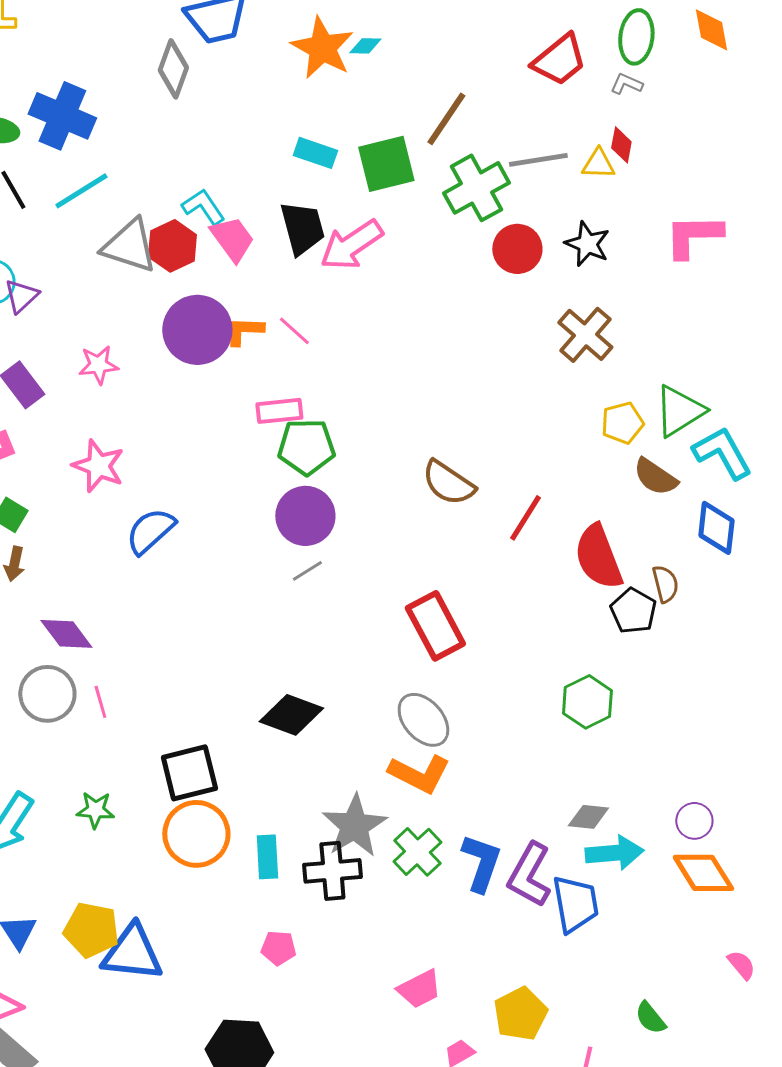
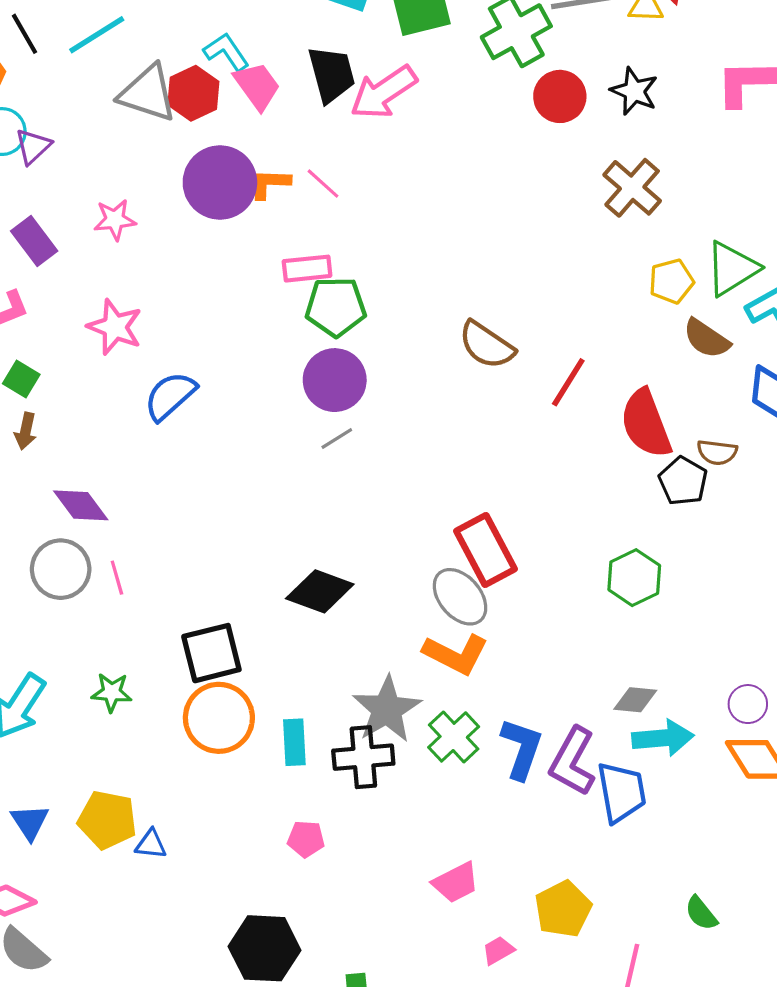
brown semicircle: (665, 584) -> (717, 452), turned 111
red rectangle: (435, 626) -> (486, 550), moved
blue triangle: (132, 953) -> (151, 844), size x0.5

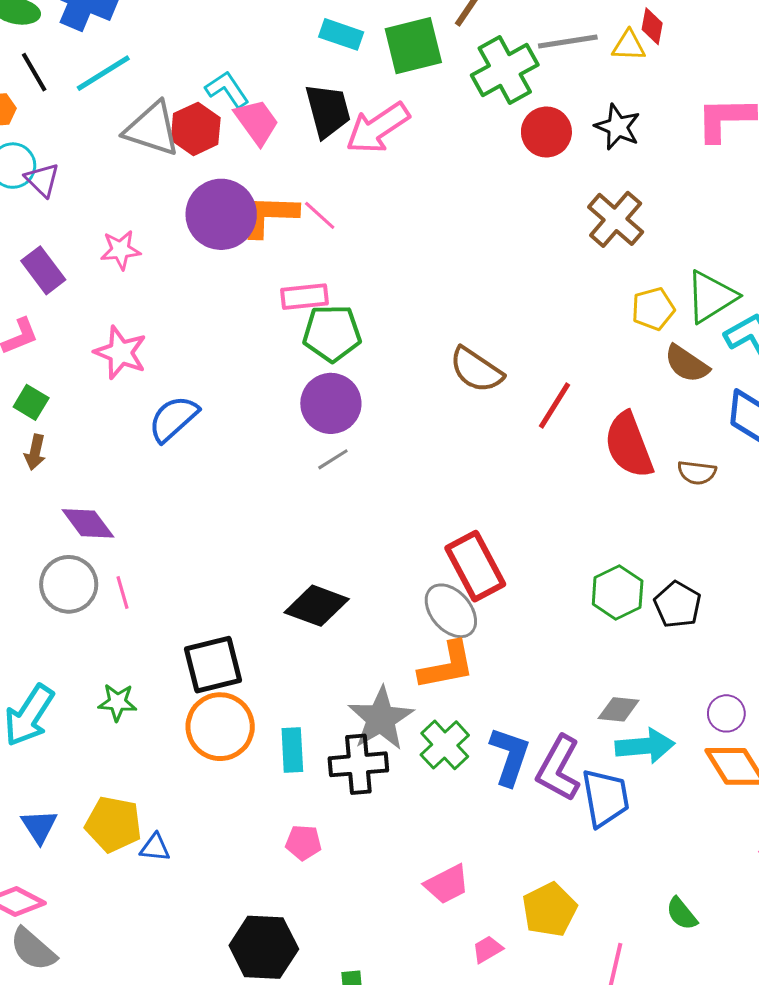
purple triangle: (33, 146) -> (42, 180), turned -33
orange L-shape: (270, 184) -> (269, 215), size x1.5
black pentagon: (683, 481) -> (678, 605), moved
orange L-shape: (456, 654) -> (447, 666), turned -38

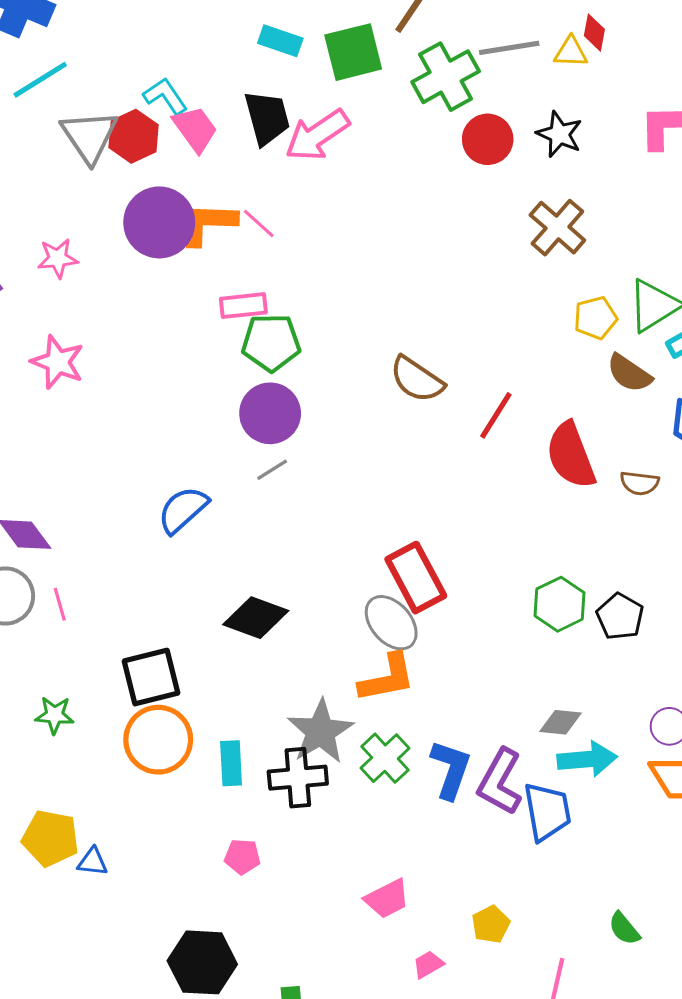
gray triangle: (152, 129) -> (89, 136), turned 38
blue semicircle: (173, 419) -> (183, 510), moved
yellow pentagon: (549, 910) -> (491, 924), size x0.7

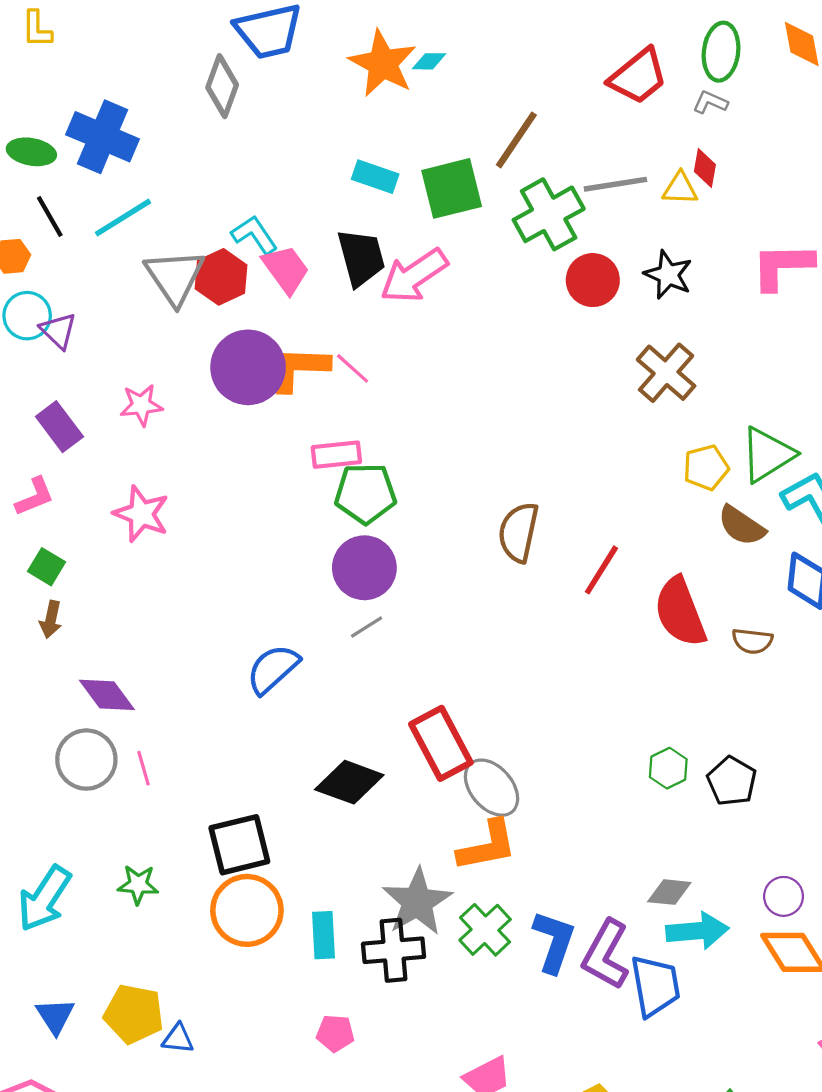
brown semicircle: (417, 379) -> (518, 532), turned 68
red rectangle: (416, 578) -> (441, 743), moved
green hexagon: (559, 604) -> (668, 768), size x0.7

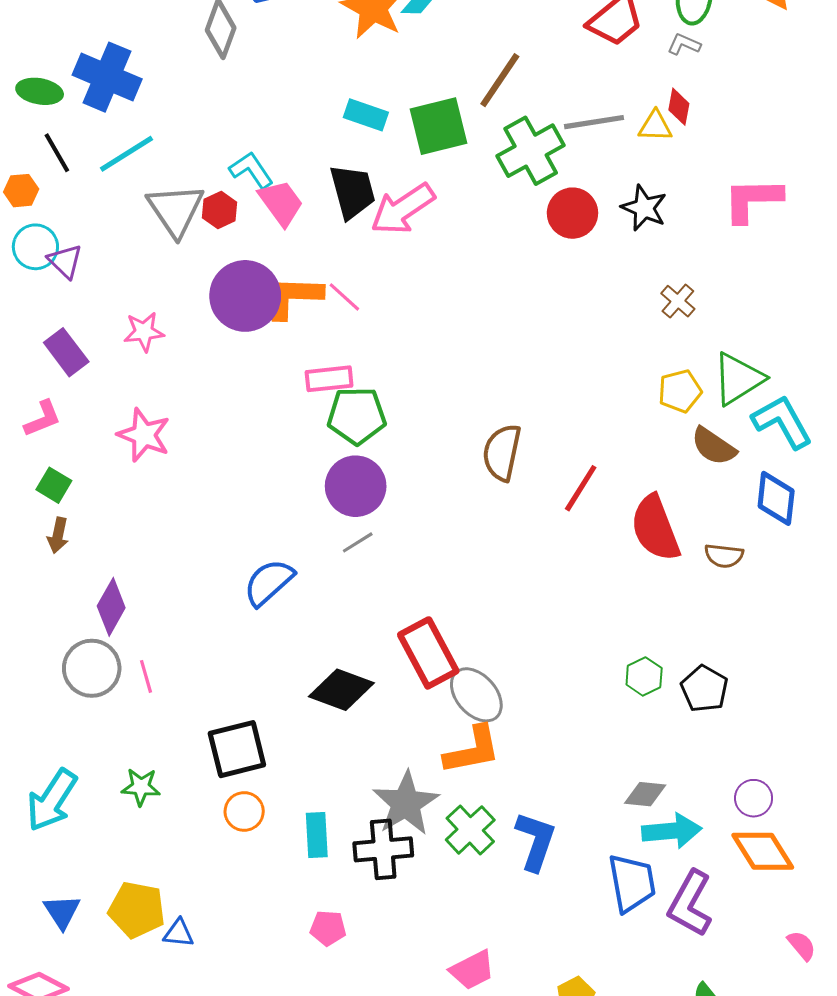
red hexagon: (221, 277) -> (220, 210), size x0.7
brown cross: (666, 373) -> (678, 301), moved, size x0.6
purple diamond: (107, 695) -> (111, 607), turned 66
orange circle: (247, 910) -> (244, 811), size x0.6
purple L-shape: (606, 955) -> (690, 904), moved

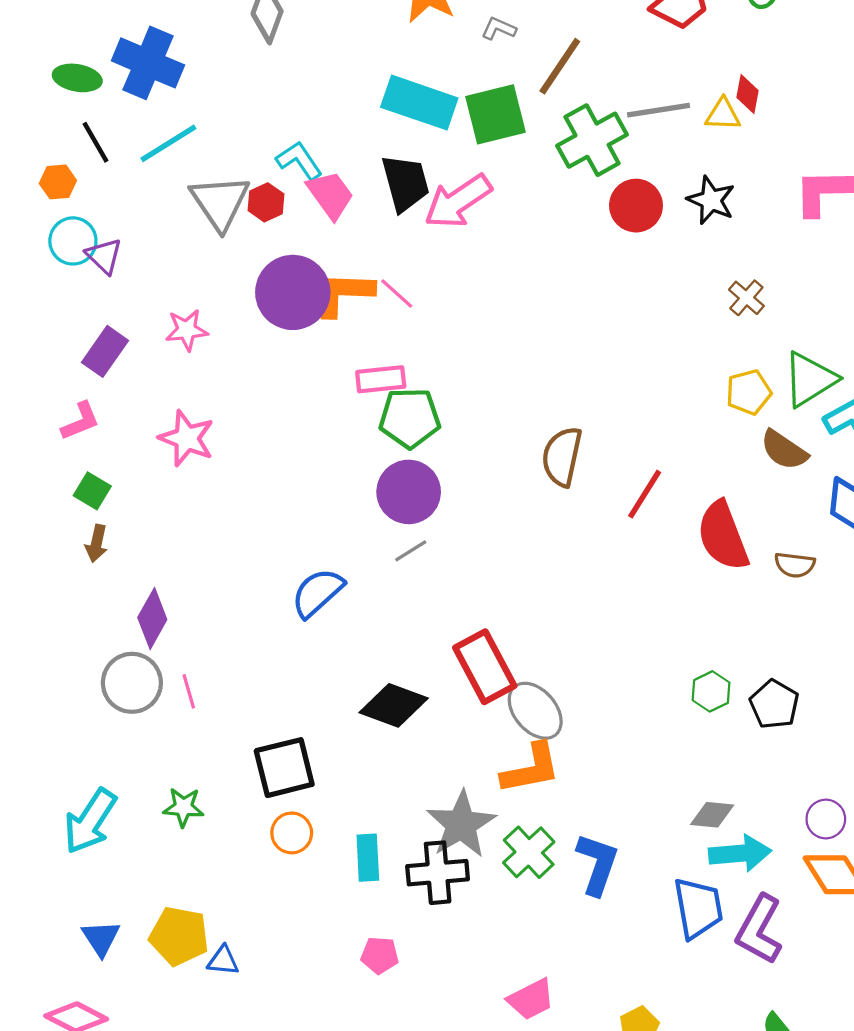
gray L-shape: (684, 44) -> (499, 29), moved
cyan rectangle: (366, 115) -> (419, 103), size x1.6
purple rectangle: (66, 352) -> (105, 351), turned 72

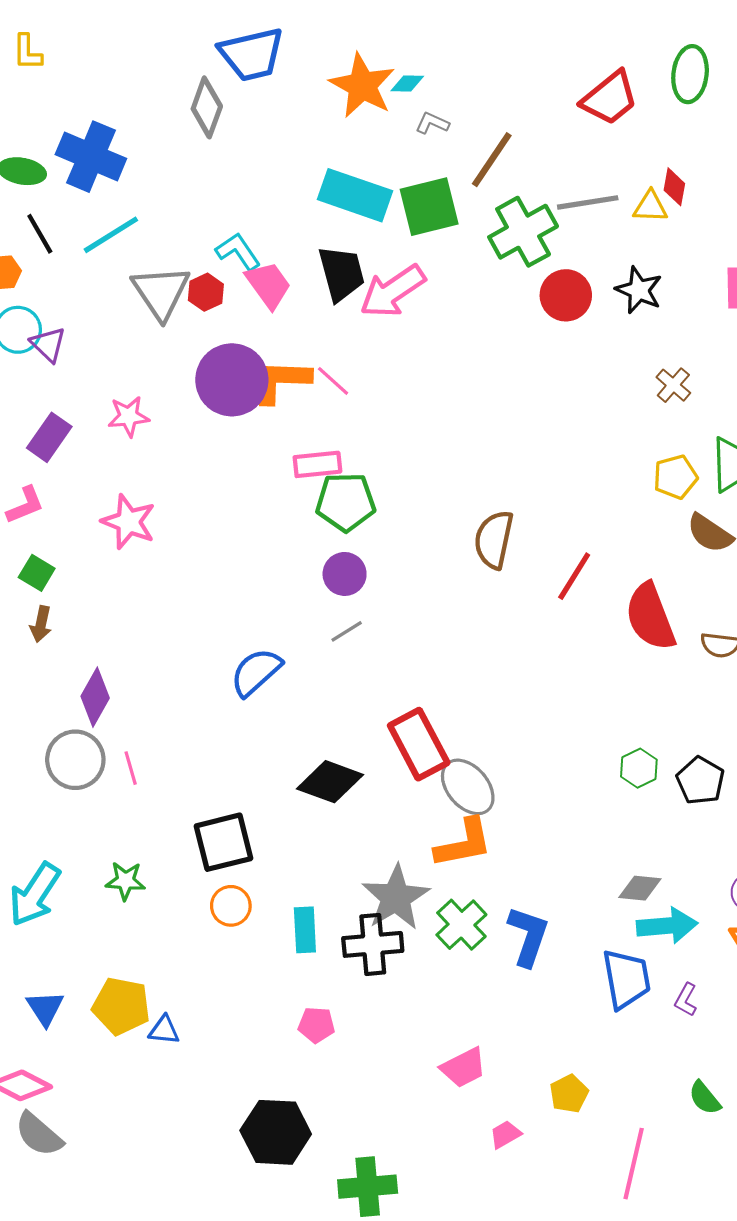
purple circle: (409, 492) -> (345, 574), size x0.7
purple L-shape: (759, 929) -> (686, 1000), size x0.5

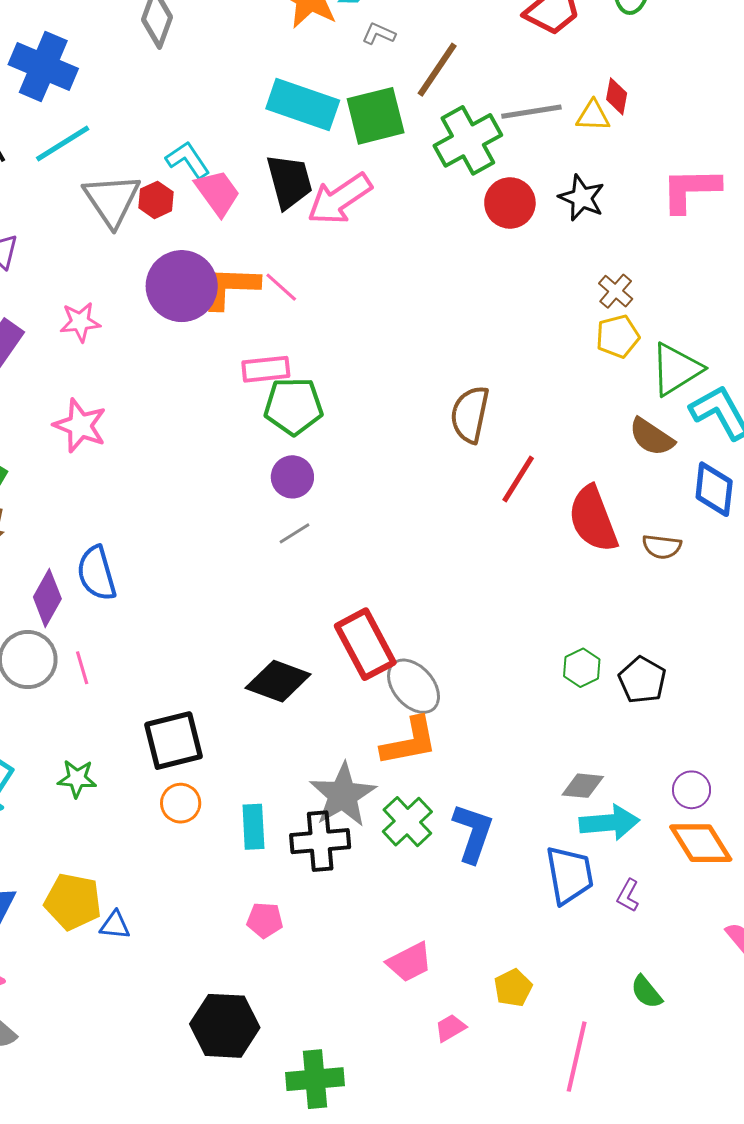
yellow pentagon: (675, 477) -> (618, 336), moved
brown semicircle: (494, 540) -> (470, 414), moved
blue semicircle: (256, 672) -> (97, 573), moved, turned -64

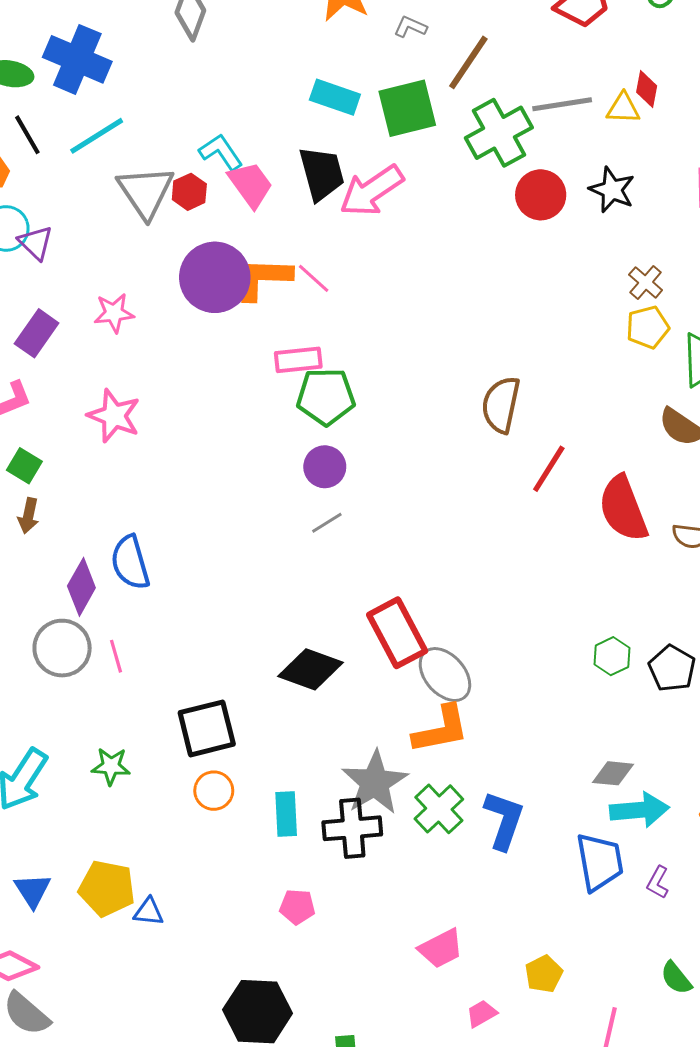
cyan rectangle: (303, 105) -> (335, 97), size x0.7

